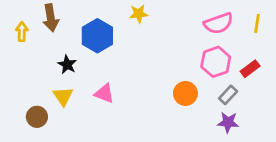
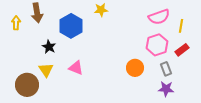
yellow line: (257, 23) -> (181, 26), moved
gray rectangle: (228, 95) -> (166, 69), turned -64
brown circle: (37, 117) -> (27, 85), size x1.5

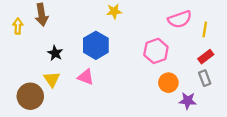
blue hexagon: (71, 26) -> (96, 45), moved
pink hexagon: (157, 45) -> (156, 51), moved
orange circle: (135, 68) -> (168, 83), moved
gray rectangle: (166, 69) -> (205, 78), moved

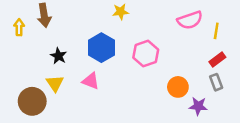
pink hexagon: (156, 51) -> (146, 54), moved

